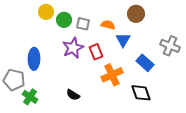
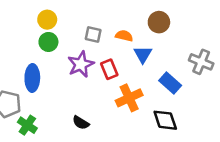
green circle: (64, 20) -> (48, 42), moved

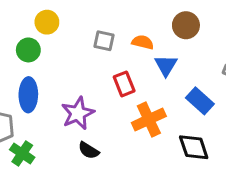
green circle: (48, 42) -> (28, 50), moved
purple star: (81, 64) -> (78, 113), moved

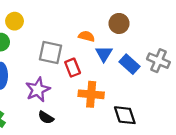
gray square: (104, 41) -> (50, 52), moved, size x1.5
blue rectangle: (200, 101) -> (129, 64), moved
orange cross: (149, 119) -> (91, 94), turned 30

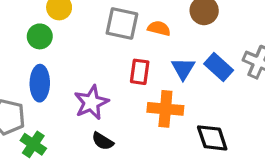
gray square: (50, 52) -> (122, 24), moved
blue triangle: (104, 54) -> (183, 69), moved
red rectangle: (73, 68) -> (140, 72), turned 30

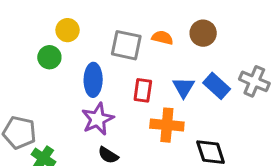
orange semicircle: (159, 28) -> (162, 38), moved
blue ellipse: (40, 83) -> (93, 80), moved

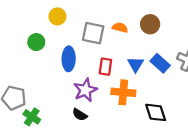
yellow circle: (68, 30) -> (57, 16), moved
purple star: (98, 119) -> (85, 90), moved

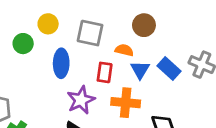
yellow circle: (57, 16) -> (48, 24), moved
brown circle: (150, 24) -> (144, 25), moved
orange semicircle: (120, 28) -> (124, 50), moved

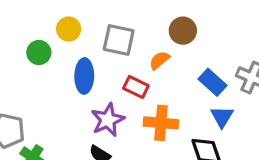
orange semicircle: (124, 50) -> (159, 60), turned -54
blue triangle: (140, 70) -> (222, 117), moved
red rectangle: (105, 72) -> (136, 87), turned -72

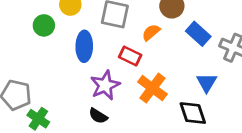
blue rectangle: (213, 82) -> (198, 34), moved
orange cross: (161, 123) -> (152, 88), turned 32

